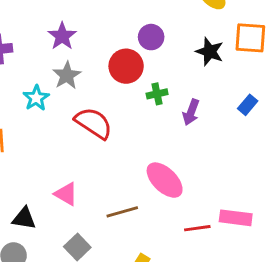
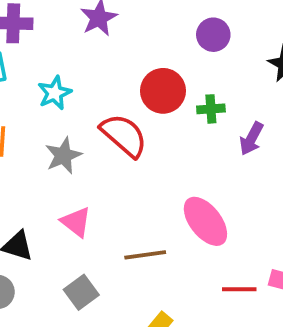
red circle: (126, 66) -> (163, 91), moved
gray star: (67, 75) -> (63, 156), moved

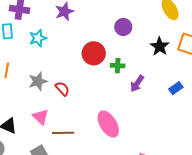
cyan star: (55, 93) -> (38, 38), moved
red semicircle: (124, 135) -> (62, 89), moved, size x0.6
brown line: (145, 255) -> (63, 133), moved

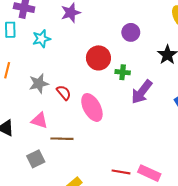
purple arrow: (137, 83) -> (142, 92), size x1.4
pink triangle: (41, 117) -> (39, 120), turned -30
pink ellipse: (108, 124) -> (92, 107), moved

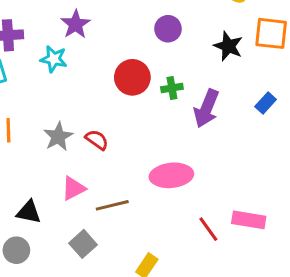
cyan star: (41, 39) -> (54, 59), moved, turned -30
pink ellipse: (92, 107) -> (171, 175), moved, turned -52
pink triangle: (39, 120) -> (73, 188), turned -30
red line: (121, 172) -> (208, 229), turned 60

